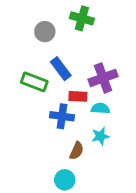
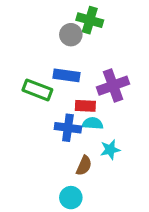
gray circle: (45, 32) -> (71, 35), moved
blue rectangle: (61, 69) -> (66, 75), turned -45
cyan semicircle: (100, 108) -> (93, 123), moved

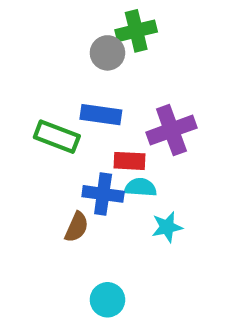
green cross: (90, 20) -> (136, 31), turned -30
brown semicircle: (84, 166) -> (77, 227), moved

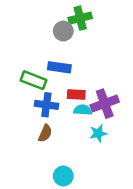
purple cross: (171, 130) -> (105, 104), moved
blue cross: (103, 194) -> (46, 105), moved

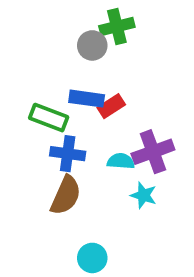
red rectangle: (76, 94) -> (111, 106), moved, turned -36
brown semicircle: (45, 133) -> (66, 195), size x1.5
cyan star: (98, 133) -> (143, 195), turned 30

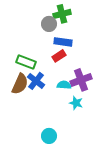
blue rectangle: (87, 99) -> (63, 42), moved
blue cross: (68, 154) -> (36, 81), turned 30
brown semicircle: (66, 195) -> (20, 84), moved

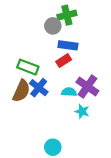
purple cross: (81, 80) -> (87, 87), turned -35

